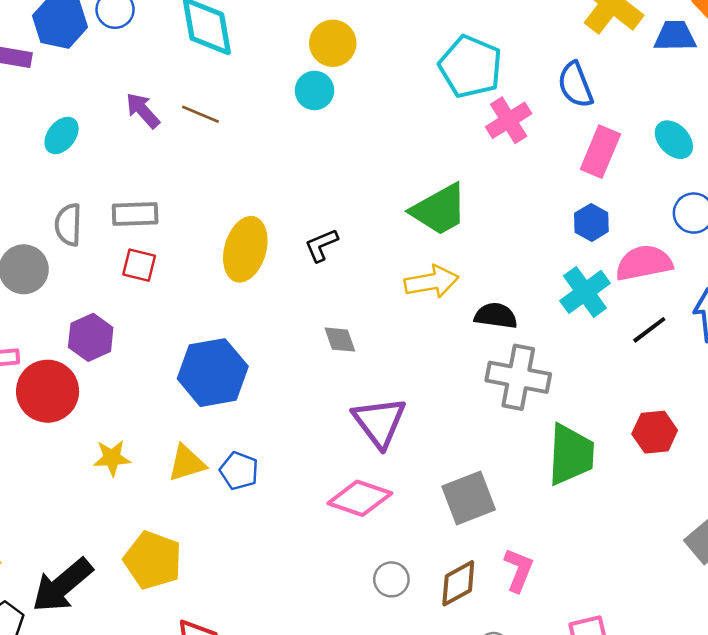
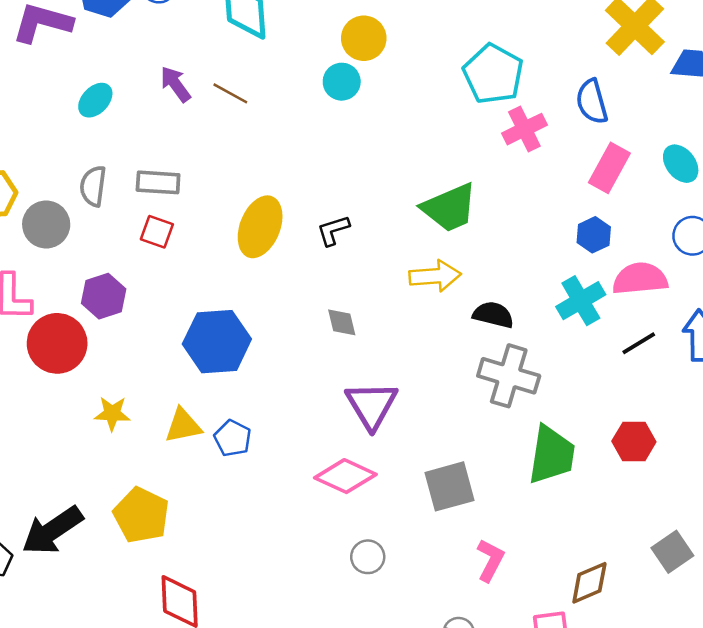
brown diamond: (458, 583) -> (589, 583), moved

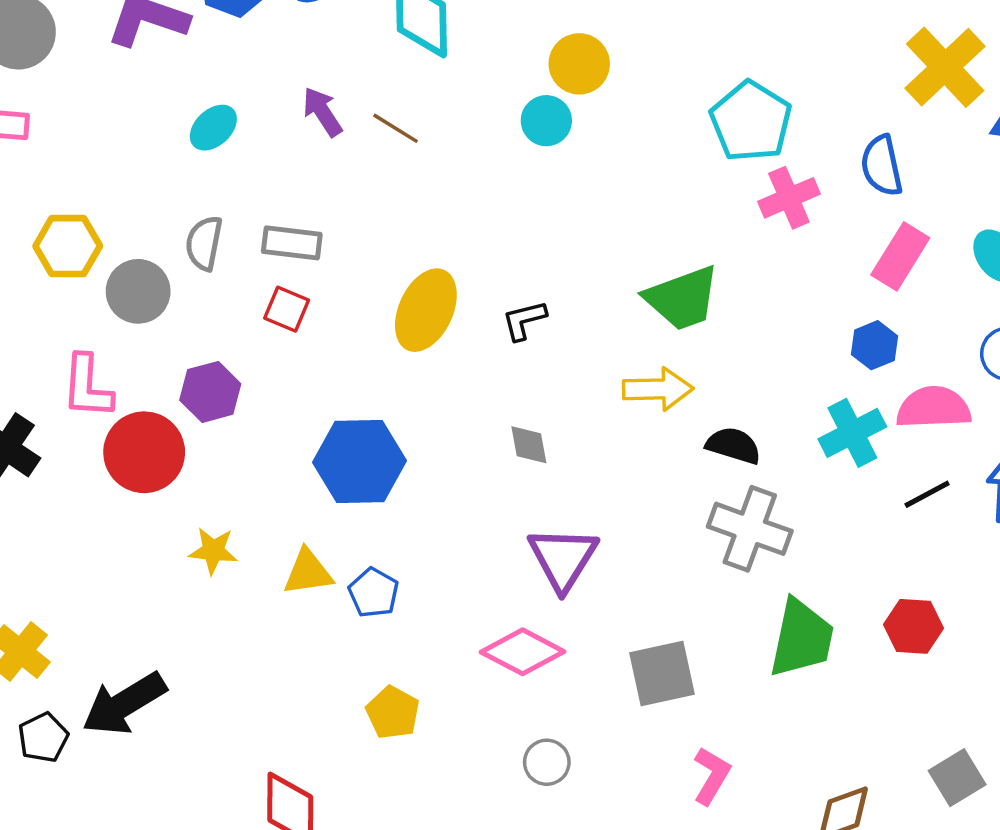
yellow pentagon: (141, 515) -> (393, 713), moved, size x0.7

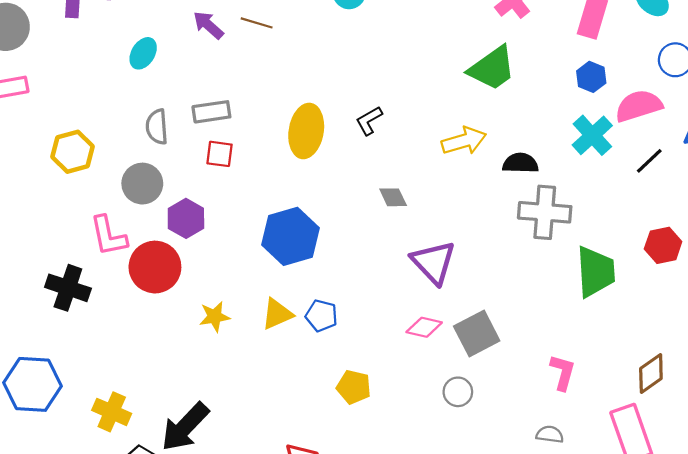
gray circle: (138, 291) -> (142, 184), moved
green trapezoid: (682, 298) -> (492, 68), moved
pink diamond: (523, 652) -> (424, 327), size x0.7
gray square: (662, 673) -> (477, 333), moved

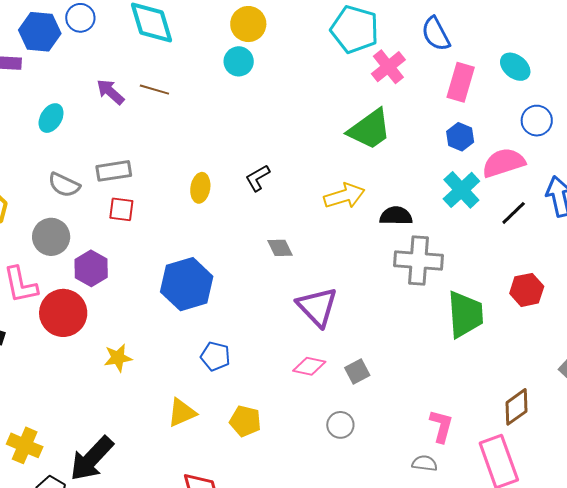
gray semicircle: (157, 127) -> (64, 185), turned -60
yellow ellipse: (306, 131) -> (200, 188), size x0.6
yellow triangle: (277, 314) -> (182, 413), moved
gray square: (477, 333) -> (357, 372), size x0.6
pink L-shape: (563, 372) -> (441, 426), moved

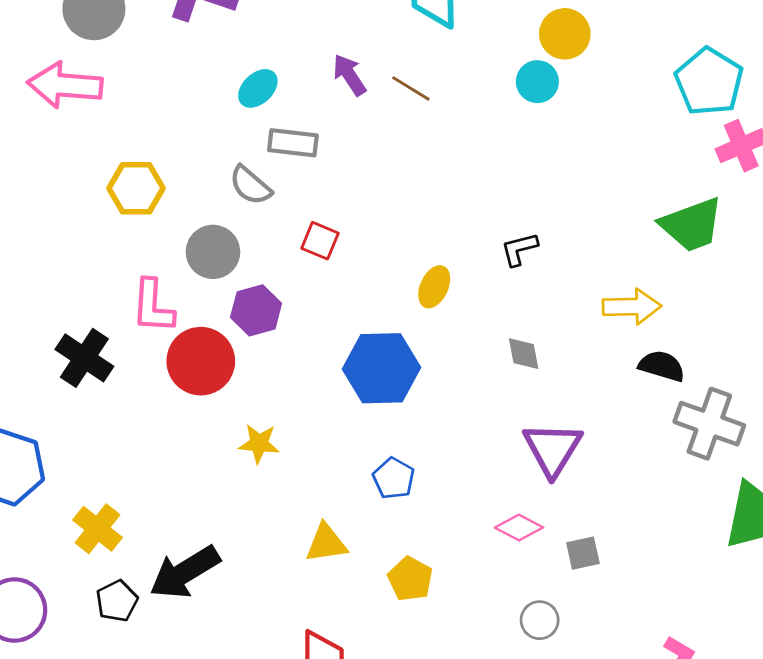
gray rectangle: (114, 171) -> (293, 143), moved
yellow ellipse: (200, 188) -> (434, 287), moved
black semicircle: (396, 216) -> (662, 366), moved

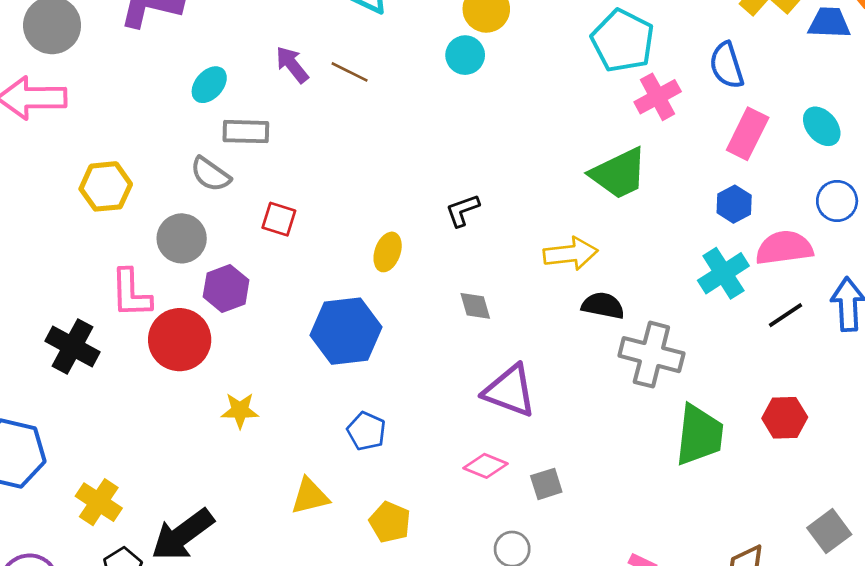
purple triangle: (553, 449) -> (510, 391), turned -36

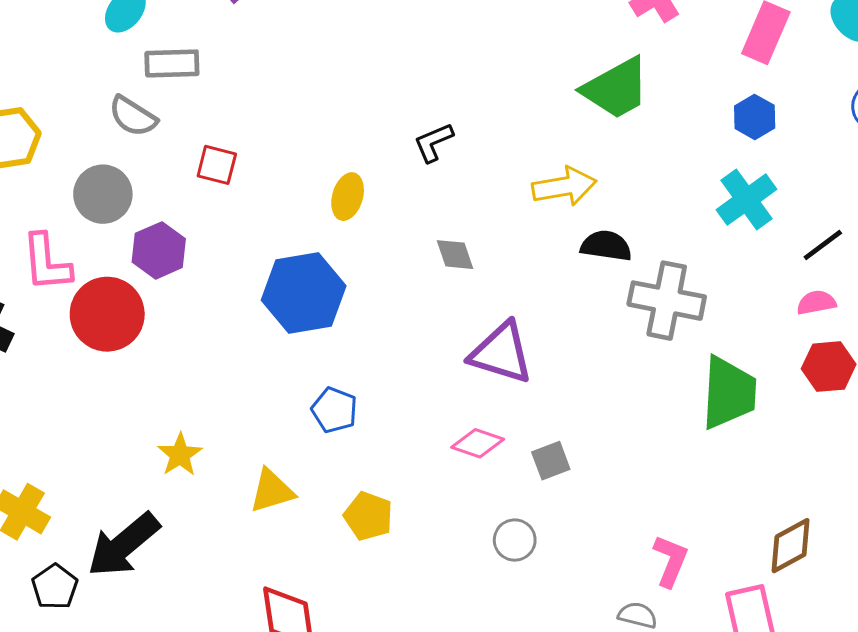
pink semicircle: (784, 248) -> (816, 303), moved, size x0.6
yellow star: (240, 410) -> (180, 455), moved, turned -30

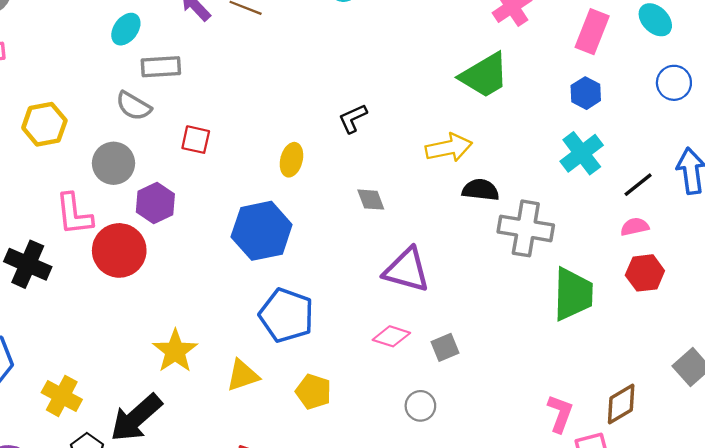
blue pentagon: (334, 410) -> (286, 315), size x1.6
yellow star: (180, 455) -> (175, 351), size x1.4
pink L-shape: (670, 561) -> (560, 414), moved

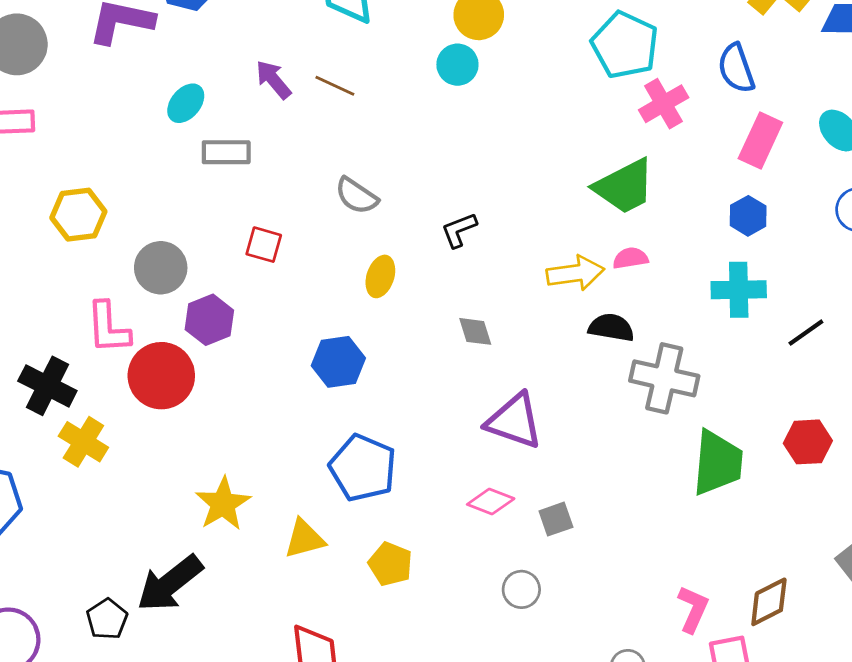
gray semicircle: (134, 106) -> (356, 196), moved
cyan cross: (582, 153) -> (739, 290), turned 33
pink semicircle: (635, 227) -> (630, 258), moved
blue hexagon: (262, 231) -> (338, 362), size x0.7
yellow cross: (62, 396) -> (83, 442), moved

